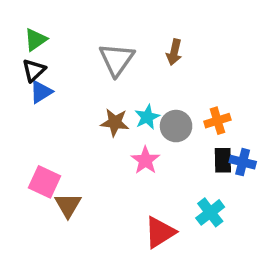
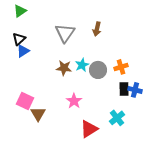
green triangle: (36, 40) -> (20, 11), moved
pink star: (145, 160) -> (74, 101), moved

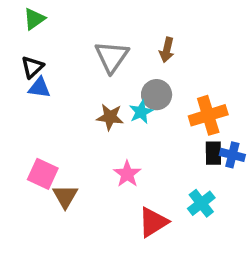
blue triangle: (23, 51) -> (39, 88), turned 40
orange cross: (121, 67) -> (208, 115), size x1.5
gray circle: (98, 70) -> (157, 95), moved

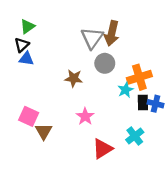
green triangle: (34, 19) -> (27, 26), moved
brown arrow: (167, 50) -> (112, 33), size x1.5
gray triangle: (112, 57) -> (92, 38), moved
cyan star: (141, 112) -> (126, 90), moved

